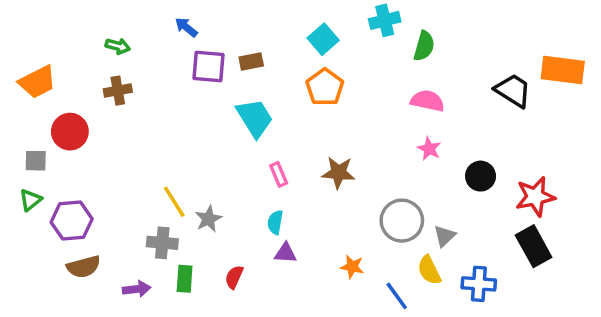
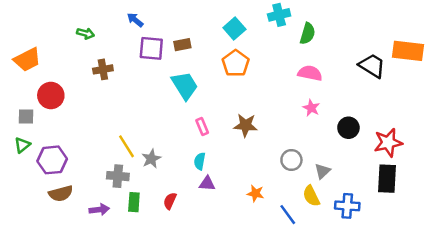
brown cross: (118, 91) -> (103, 69), moved
gray circle: (402, 221) -> (291, 160), size x0.7
black rectangle: (534, 246) -> (387, 179), turned 32

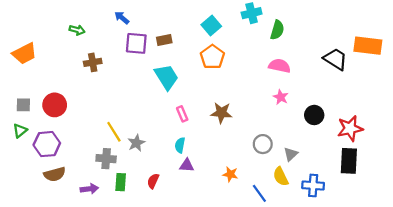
red circle: (51, 95) -> (55, 105), moved

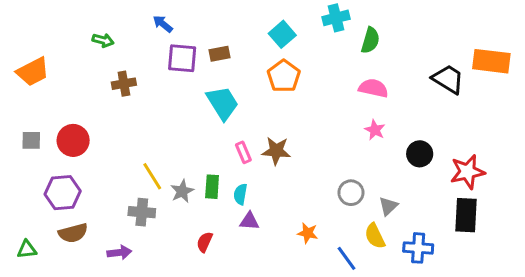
brown star: (221, 113) -> (276, 151), moved
green triangle: (20, 131) -> (27, 249), moved, turned 32
green rectangle: (121, 182) -> (212, 187), moved

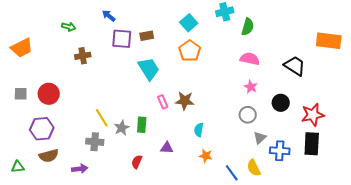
black trapezoid: (448, 79) -> (295, 66), moved
gray circle: (351, 193) -> (248, 115), moved
cyan semicircle: (240, 194) -> (199, 130), moved
yellow semicircle: (375, 236) -> (254, 168), moved
blue cross: (418, 248) -> (280, 151), moved

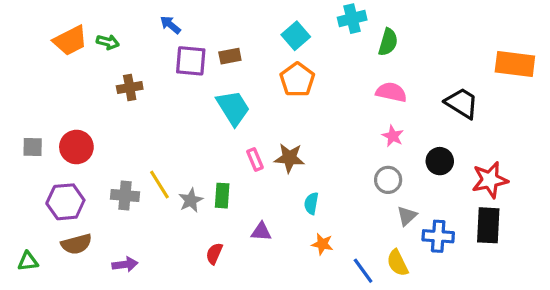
orange trapezoid: (22, 48) -> (70, 40), moved
gray cross: (95, 142) -> (125, 196), moved

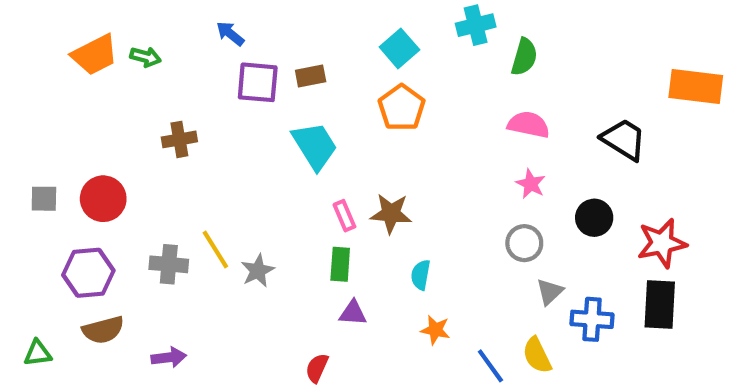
brown cross: (130, 87) -> (179, 139), moved
green rectangle: (222, 196) -> (340, 264), moved
red semicircle: (214, 253) -> (317, 368), moved

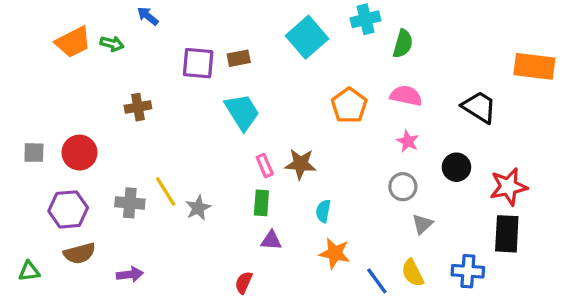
blue arrow: (230, 34) -> (148, 16), moved
cyan square: (399, 48) -> (307, 37), size x1.4
orange pentagon: (402, 108) -> (349, 105), moved
blue cross: (592, 319) -> (468, 271), moved
orange star: (435, 330) -> (335, 253), size x1.4

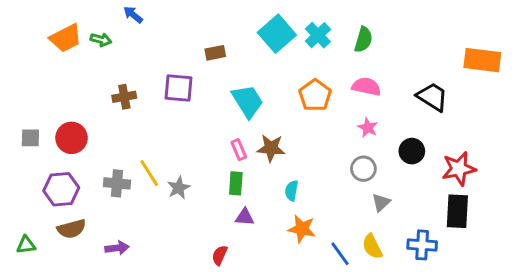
cyan cross: (365, 19) -> (318, 35), moved, turned -30
purple square: (198, 63) -> (179, 88), moved
cyan trapezoid: (242, 112) -> (248, 101), moved

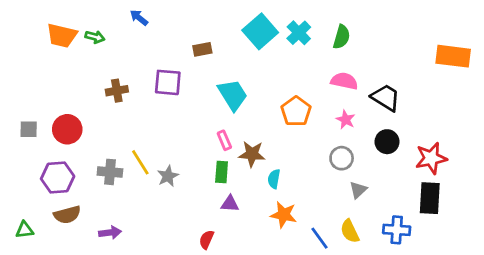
blue arrow: (133, 15) -> (139, 18), moved
orange trapezoid: (66, 38) -> (62, 36), turned 40
orange pentagon: (315, 95) -> (296, 111), moved
black trapezoid: (432, 97) -> (386, 98), moved
brown star: (271, 148) -> (252, 154), moved

